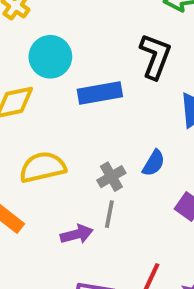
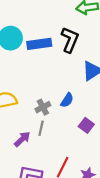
blue rectangle: (100, 93) -> (39, 44), moved
purple arrow: (77, 234) -> (22, 139), turned -30

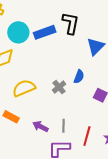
gray line: (41, 128) -> (64, 126), moved
purple arrow: (22, 139) -> (40, 126), moved, turned -98

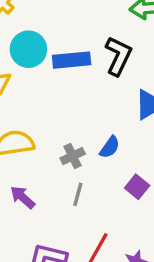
purple arrow: (40, 126) -> (23, 197), moved
gray line: (64, 126) -> (78, 194), moved

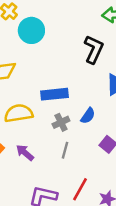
cyan circle: (28, 49) -> (31, 30), moved
blue rectangle: (72, 60) -> (55, 94), moved

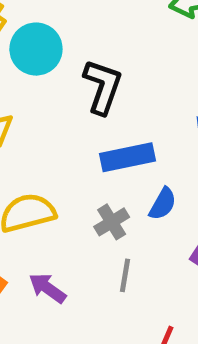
black L-shape: (94, 49) -> (103, 87), moved
blue rectangle: (55, 94) -> (128, 157), moved

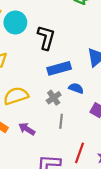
blue semicircle: (163, 204) -> (76, 88), turned -96

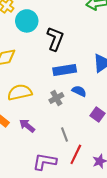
gray line: (61, 121) -> (64, 135), moved, turned -32

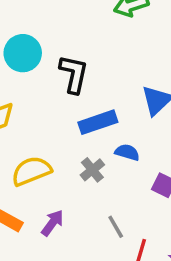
purple arrow: (27, 126) -> (52, 223), turned 98

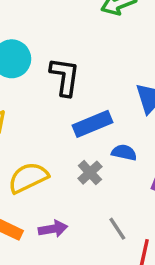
purple arrow: (52, 223) -> (53, 229), turned 48

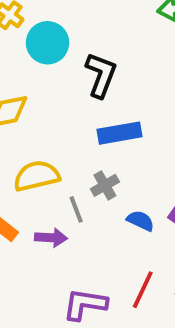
blue semicircle: (124, 152) -> (140, 221), moved
gray line: (117, 229) -> (76, 209), moved

